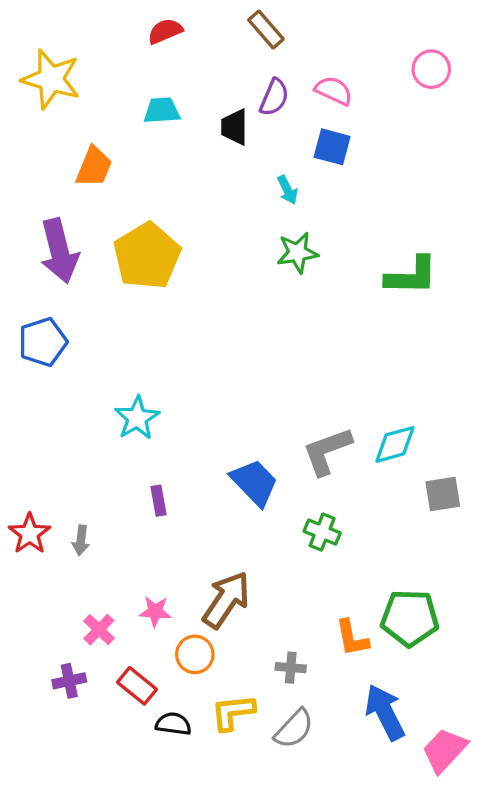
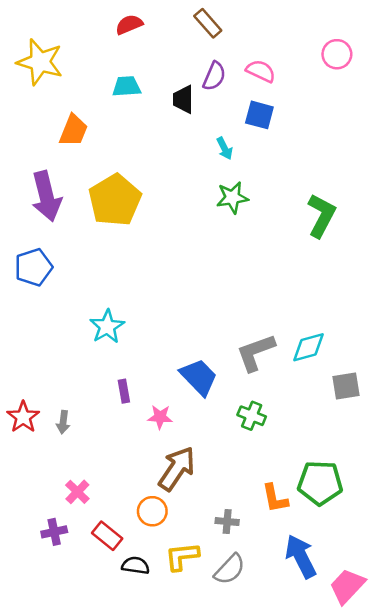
green L-shape: (411, 276) -> (321, 216), turned -63
pink star: (155, 611) -> (160, 417), moved

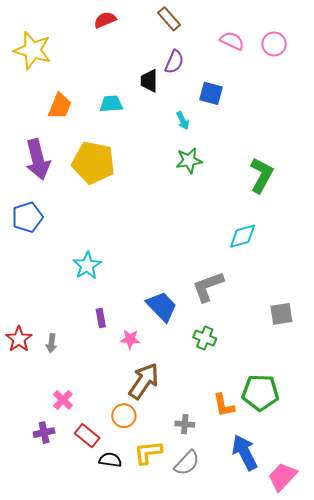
pink semicircle: (261, 71) -> (232, 41), moved
cyan trapezoid: (126, 86) -> (111, 104), moved
yellow pentagon: (115, 200) -> (93, 163), turned -30
cyan diamond: (308, 347) -> (243, 236), moved

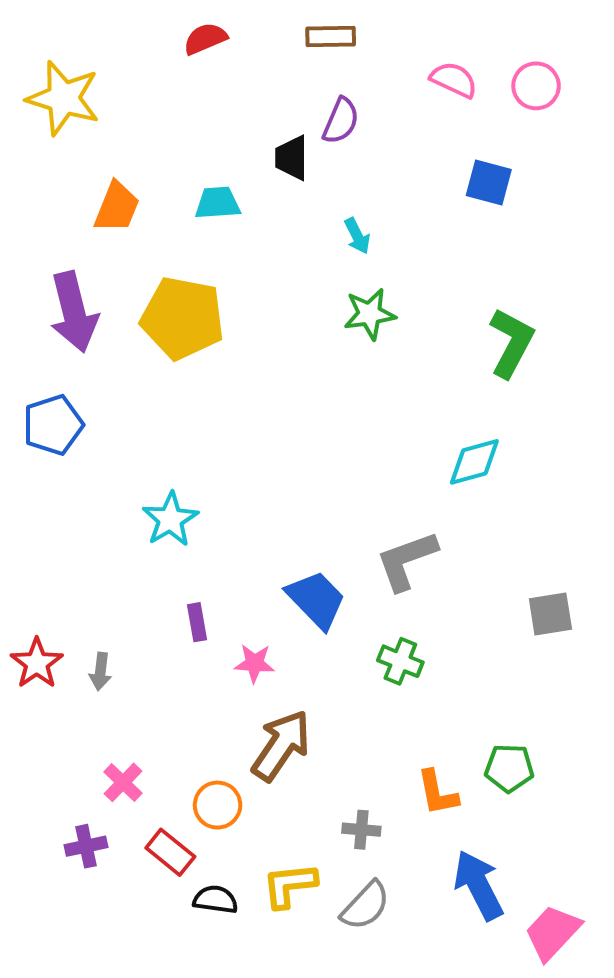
brown rectangle: (169, 19) -> (331, 37), turned -50
blue square: (211, 93) -> (489, 182), moved
green pentagon: (260, 393) -> (509, 768), size x0.7
orange circle: (124, 416) -> (218, 805), moved

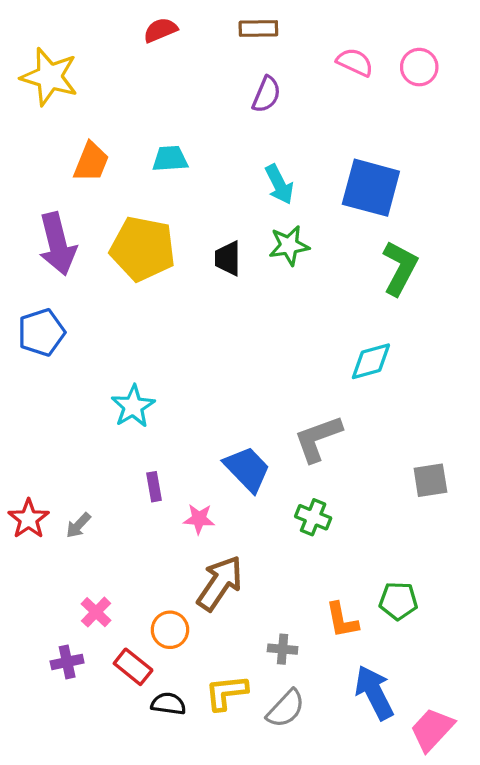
black trapezoid: (292, 158) -> (228, 258), moved
blue square: (489, 182) -> (371, 188), moved, size x1.6
cyan arrow: (357, 236) -> (279, 184), size x1.4
gray arrow: (100, 671) -> (78, 525), turned 36

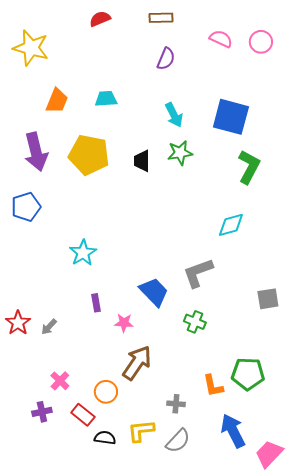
green pentagon: (398, 601) -> (248, 374), size x1.4

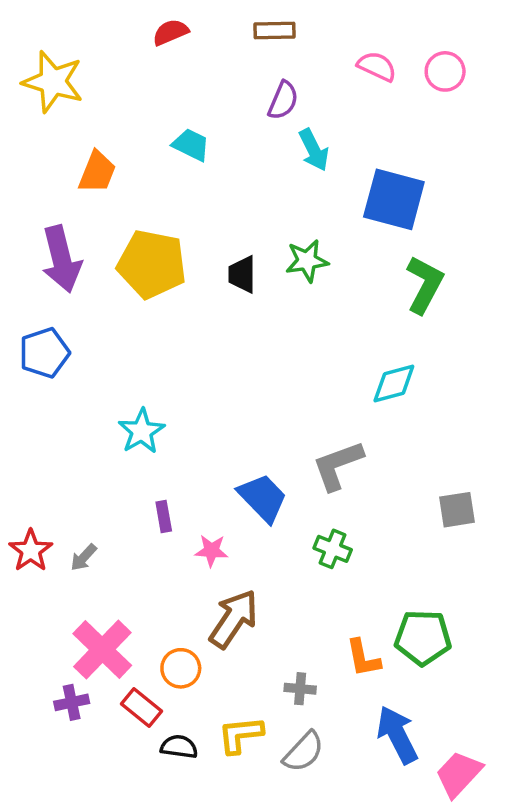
cyan trapezoid: (106, 99) -> (191, 145), moved, turned 30
cyan arrow: (174, 115) -> (314, 150), moved
pink cross: (60, 381) -> (102, 650), size x1.8

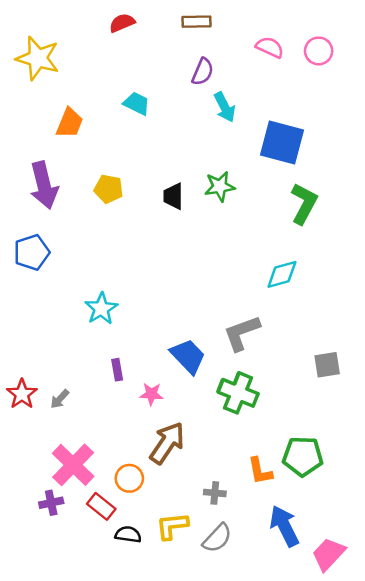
yellow pentagon: (152, 264) -> (109, 189), size x0.6
green cross: (333, 549) -> (238, 393), size x1.5

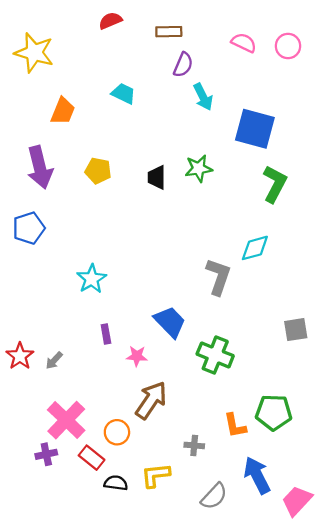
brown rectangle: (196, 22) -> (169, 32), moved
gray L-shape: (242, 333) -> (218, 277), moved, turned 129
gray semicircle: (217, 538) -> (214, 496), moved

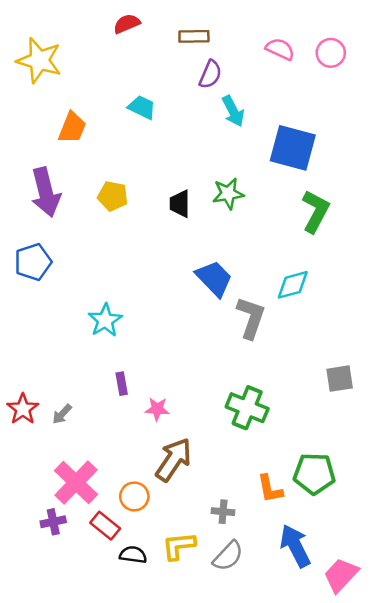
blue trapezoid: (170, 322) -> (214, 278), moved
gray semicircle: (214, 496) -> (228, 556), moved

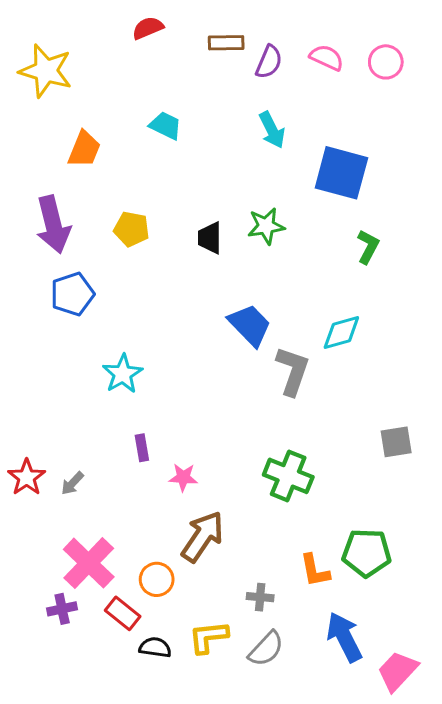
purple semicircle: (210, 74) -> (269, 62), moved
green L-shape: (316, 211) -> (368, 247), size x0.7
blue pentagon: (33, 262) -> (72, 294), moved

